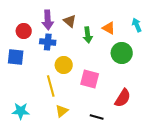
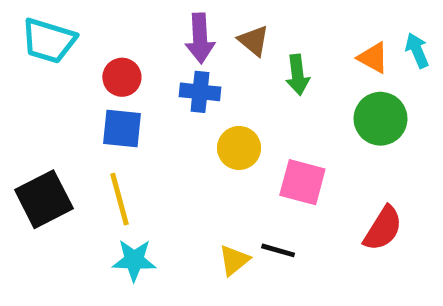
orange triangle: (109, 28) -> (373, 58), moved
red circle: (24, 31) -> (122, 77), moved
yellow line: (51, 86) -> (120, 199), moved
black line: (97, 117) -> (278, 250), moved

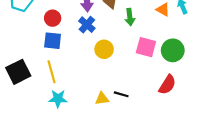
blue cross: (200, 92) -> (87, 25), turned 35
green circle: (381, 119) -> (173, 50), moved
pink square: (302, 182) -> (146, 47), moved
yellow triangle: (234, 260) -> (102, 99), turned 32

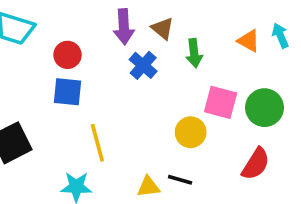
blue cross: (87, 25) -> (143, 65), moved
yellow circle: (104, 49) -> (191, 132), moved
yellow line: (51, 72) -> (97, 143), moved

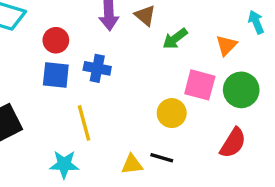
orange triangle: (249, 41) -> (226, 45), moved, turned 45
green arrow: (194, 53) -> (175, 39), turned 60
blue cross: (143, 65) -> (97, 68), moved, turned -30

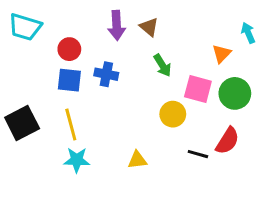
green arrow: (175, 39) -> (162, 65), moved, turned -85
yellow line: (84, 123) -> (71, 124), moved
black line: (162, 158) -> (198, 154), moved

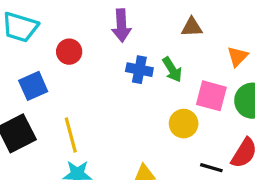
brown triangle: (149, 27) -> (192, 27), moved, turned -42
blue cross: (106, 74) -> (139, 70), moved
blue square: (69, 80) -> (33, 86), moved, turned -30

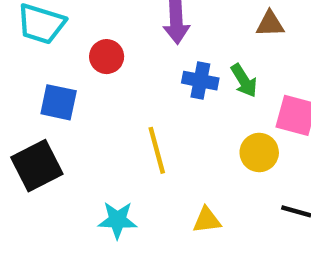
blue square: (33, 86) -> (59, 102), turned 36
yellow line: (71, 135) -> (157, 150), moved

